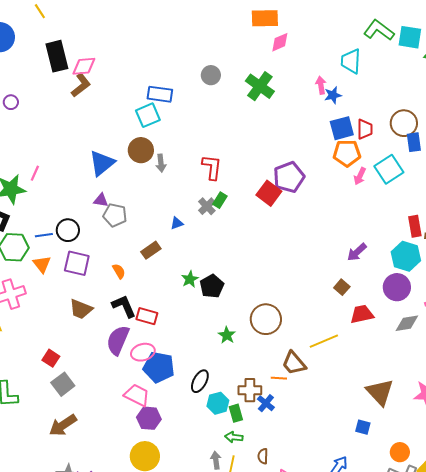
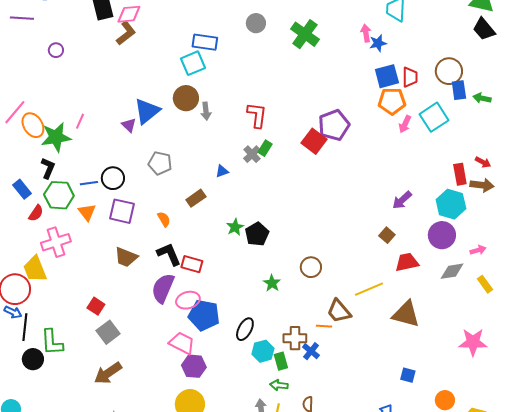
purple triangle: (101, 200) -> (129, 125), moved, turned 35
brown circle: (266, 319) -> (311, 267), size x0.7
brown triangle: (380, 392) -> (406, 314), moved, turned -32

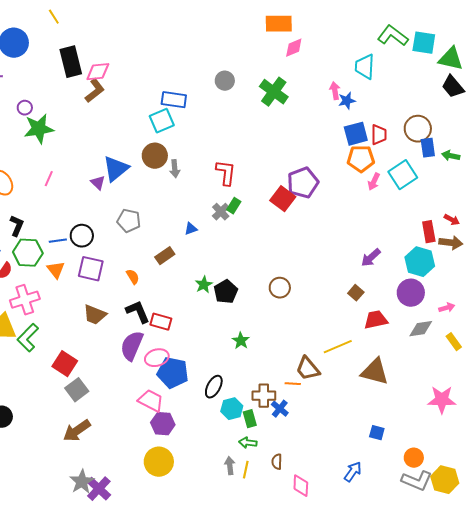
green star: (56, 137) -> (39, 129), moved
brown circle: (311, 267) -> (280, 288), moved
red square: (96, 306) -> (65, 364), size x1.4
green L-shape: (52, 342) -> (28, 338), moved, turned 48

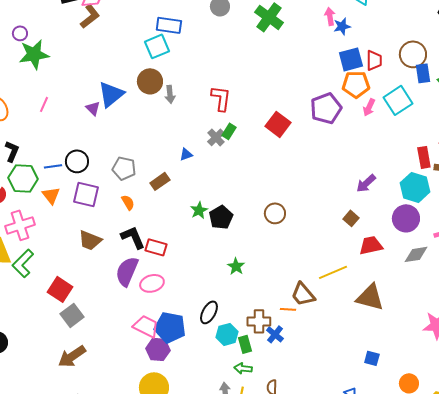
purple pentagon: (303, 183) -> (326, 108), moved
gray pentagon: (129, 221) -> (124, 168), moved
blue pentagon: (173, 373) -> (170, 327), moved

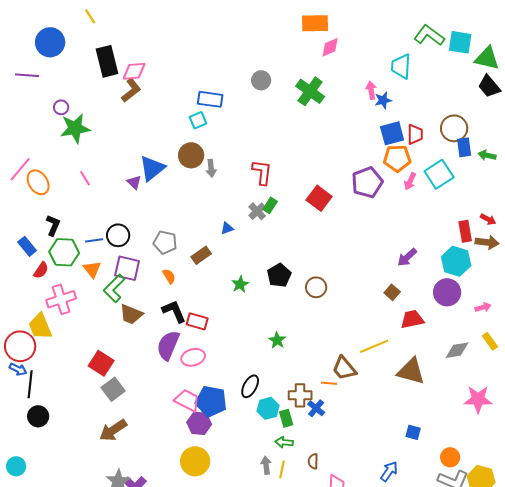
cyan square: (157, 46) -> (198, 120), size x0.7
pink line: (44, 104) -> (85, 178), turned -56
black pentagon: (221, 217) -> (279, 275), moved
gray diamond: (416, 254) -> (457, 350), moved
green L-shape: (23, 263) -> (114, 288), moved

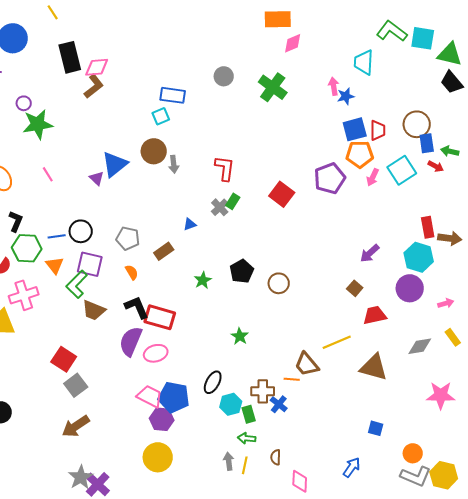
red arrow: (488, 219) -> (436, 166), moved
red rectangle: (197, 321) -> (160, 317), size x1.4

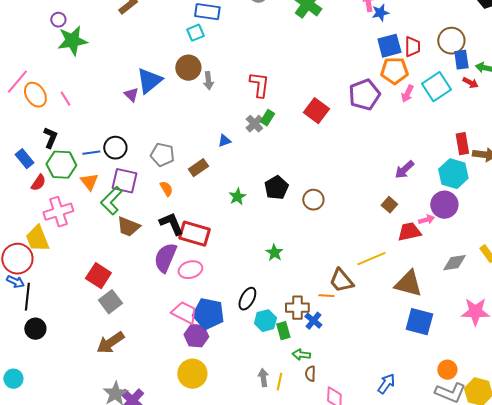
pink line: (48, 174) -> (65, 99), moved
pink arrow: (446, 303) -> (426, 220), moved
blue square: (376, 428) -> (419, 322), moved, size x1.8
green arrow: (247, 438) -> (301, 355), moved

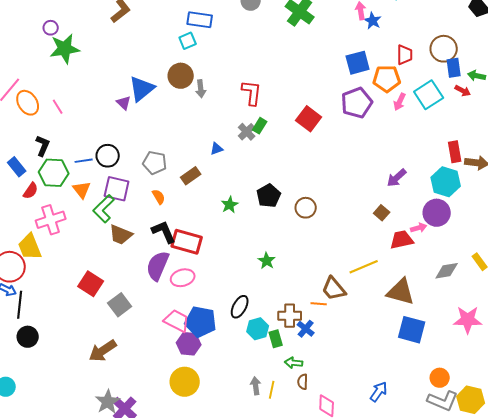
blue star: (380, 13) -> (373, 21), turned -30
blue square: (389, 46) -> (358, 63), moved
gray square: (110, 302) -> (120, 305), moved

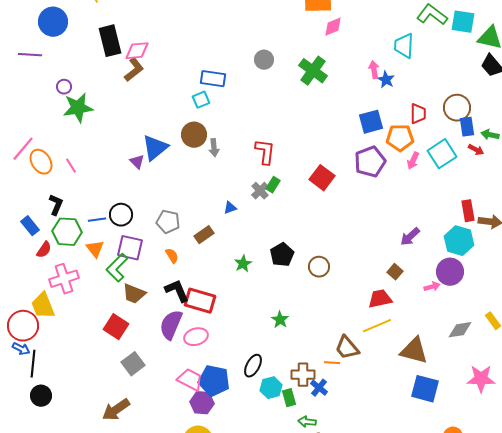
red trapezoid: (402, 240) -> (380, 299), moved
red square: (91, 284) -> (116, 327), moved

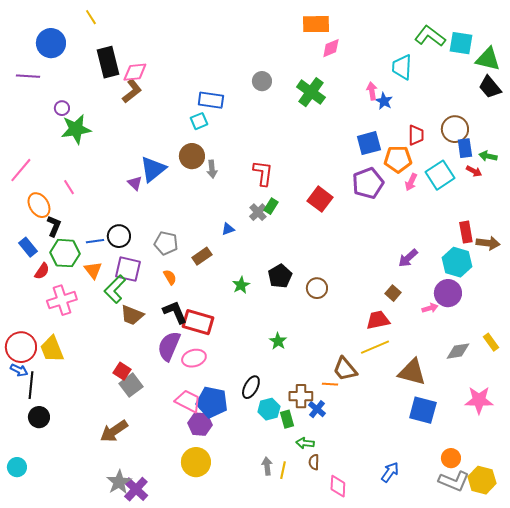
orange ellipse: (41, 162) -> (39, 205), moved
yellow trapezoid: (43, 306) -> (52, 349), moved
red square: (116, 327) -> (122, 371), moved, size x0.7

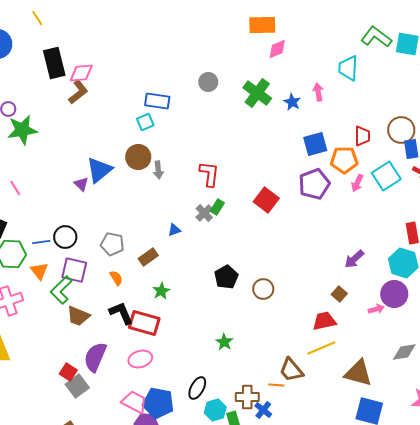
blue star: (384, 101) -> (292, 102), moved
green star: (241, 285) -> (161, 291), moved
purple semicircle: (169, 346) -> (95, 357), moved

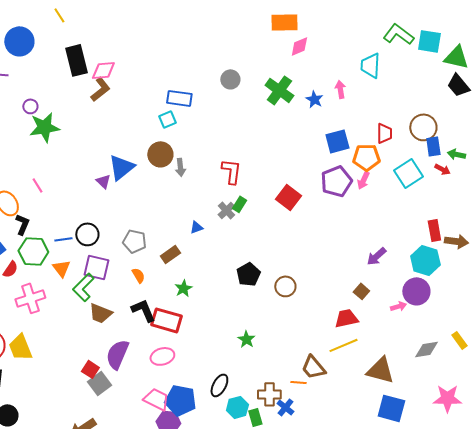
pink arrow: (357, 183) -> (363, 180), moved

